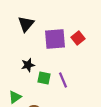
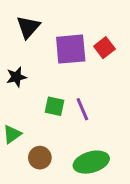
black star: (28, 65) -> (16, 77), moved

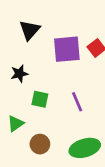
green square: (55, 106) -> (40, 99), moved

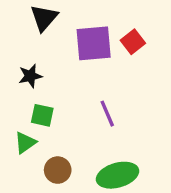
green square: (40, 99) -> (42, 115), moved

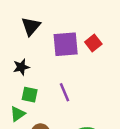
purple line: (107, 114) -> (64, 92), moved

